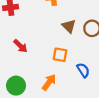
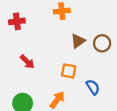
brown triangle: (69, 26) -> (78, 41), turned 40

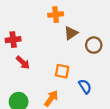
red cross: (17, 21) -> (13, 40), moved
brown triangle: (78, 41) -> (71, 33), moved

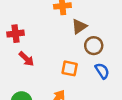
brown circle: (94, 45) -> (94, 46), moved
blue semicircle: (85, 86) -> (102, 71), moved

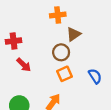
brown circle: (94, 46) -> (61, 52), moved
orange square: (70, 68) -> (64, 74), turned -35

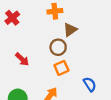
red cross: (14, 41) -> (12, 18), moved, turned -32
blue semicircle: (95, 76) -> (90, 84), moved

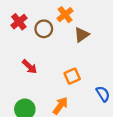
orange cross: (55, 11) -> (65, 15), turned -32
brown circle: (58, 47) -> (44, 29), moved

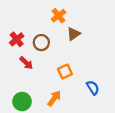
red cross: (19, 22) -> (17, 39), moved
brown circle: (44, 29) -> (41, 43), moved

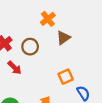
orange square: (65, 72) -> (66, 77), moved

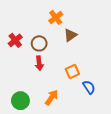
red arrow: (15, 68) -> (39, 63), moved, turned 40

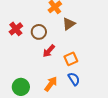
red arrow: (39, 63) -> (49, 51), moved, turned 48
blue semicircle: (89, 87) -> (74, 79), moved

